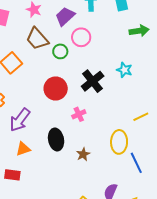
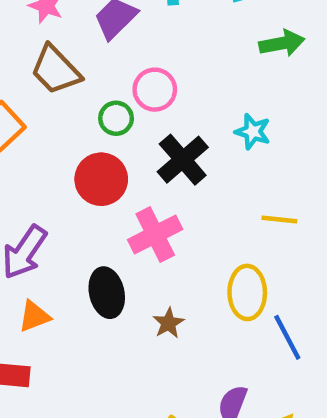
pink circle: (81, 37) -> (155, 90), moved
green circle: (60, 51) -> (116, 118), moved
pink cross: (79, 114) -> (155, 235), size x1.6
yellow line: (141, 117) -> (279, 220), moved, turned 35

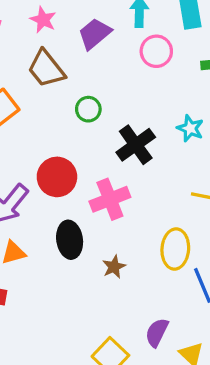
pink circle: (155, 90) -> (156, 51), moved
red circle: (101, 179) -> (57, 177), moved

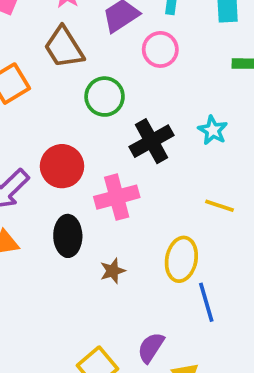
pink circle: (156, 51) -> (160, 49), moved
green circle: (88, 109) -> (105, 97), size x1.4

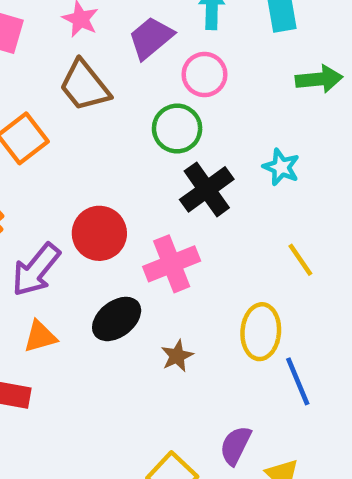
green circle: (105, 97) -> (177, 129), moved
yellow line: (220, 206) -> (300, 260), turned 44
black ellipse: (68, 236) -> (117, 319), turned 60

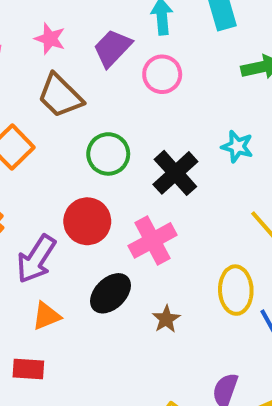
green circle: (177, 129) -> (108, 154), moved

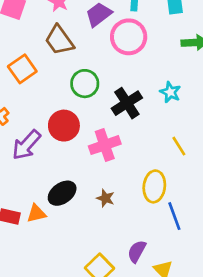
pink circle: (162, 74) -> (129, 37), size x1.4
black ellipse: (110, 293) -> (62, 193), moved
orange triangle: (46, 316) -> (36, 214), moved
brown star: (166, 319) -> (105, 198), turned -30

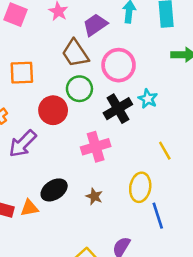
pink circle: (129, 37) -> (119, 65), moved
brown trapezoid: (59, 40) -> (75, 53), moved
orange square: (22, 69) -> (22, 73), turned 30
cyan star: (170, 92) -> (148, 99), moved
red circle: (64, 126) -> (53, 110), moved

